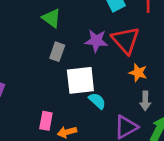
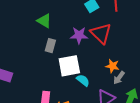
orange star: (138, 73) -> (112, 66), moved
gray arrow: (145, 101) -> (119, 78), turned 40

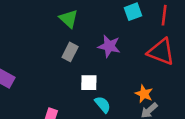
red triangle: (101, 33) -> (161, 52), moved, turned -35
white square: (69, 66) -> (89, 83), size x0.6

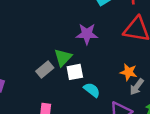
green triangle: (69, 19) -> (63, 57), moved, turned 42
gray rectangle: (70, 52) -> (45, 70), moved, turned 35

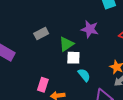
gray rectangle: (45, 70) -> (41, 33), moved

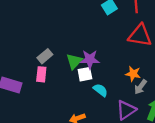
purple star: (90, 29) -> (90, 59), moved
pink rectangle: (43, 85) -> (41, 74), moved

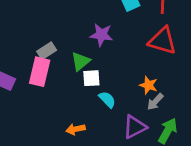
purple star: (90, 59) -> (101, 35), moved
pink rectangle: (41, 74) -> (40, 72), size x1.5

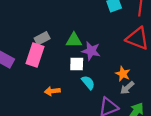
purple star: (101, 35) -> (91, 51), moved
green triangle: (81, 61) -> (74, 40), moved, turned 35
orange arrow: (76, 129) -> (52, 91), moved

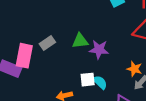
pink rectangle: (35, 55) -> (24, 56), moved
white square: (77, 64) -> (88, 80), moved

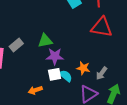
purple star: (99, 49) -> (55, 56), moved
orange star: (134, 69) -> (83, 68), moved

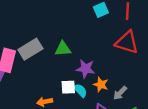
gray rectangle: (16, 45) -> (30, 49), size x1.5
purple star: (55, 56) -> (86, 69), moved

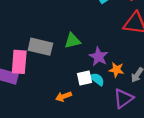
gray rectangle: (30, 49) -> (40, 47), turned 55
purple star: (86, 69) -> (99, 57), turned 30

